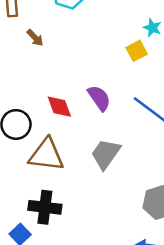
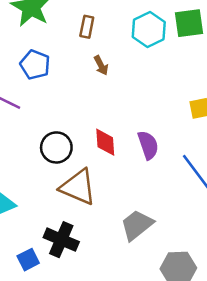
gray trapezoid: (106, 154) -> (137, 225), moved

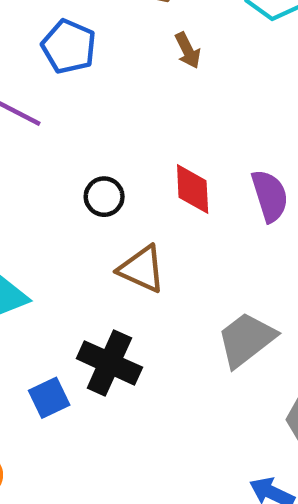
black circle: (56, 147) -> (104, 197), size x0.7
brown triangle: (78, 187) -> (142, 269), size x0.7

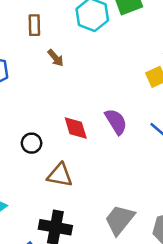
gray trapezoid: (246, 339) -> (120, 220), moved

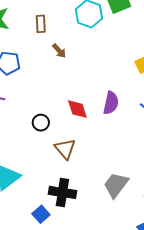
purple semicircle: (116, 122) -> (111, 103), turned 45
brown triangle: (60, 175) -> (65, 149), turned 40

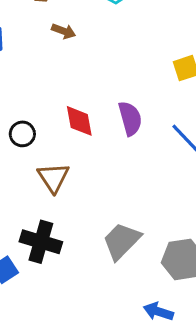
brown arrow: (59, 51) -> (64, 31), turned -35
purple semicircle: (111, 103) -> (130, 118), turned -35

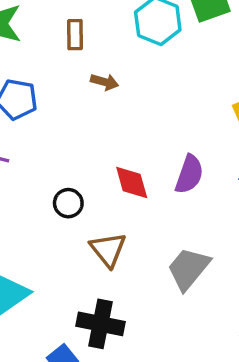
purple semicircle: (130, 118) -> (189, 174), turned 40
gray trapezoid: (122, 241) -> (188, 269), moved

